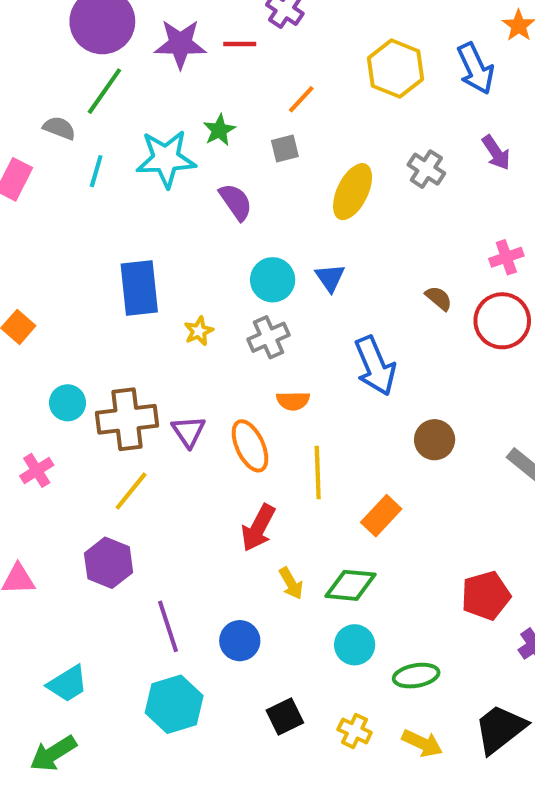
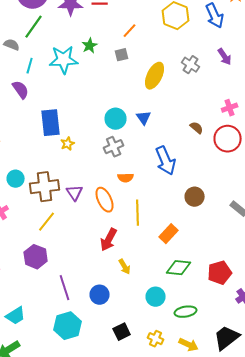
purple semicircle: (236, 202) -> (21, 90), moved
yellow star: (199, 331) -> (68, 144), moved
green diamond: (350, 585) -> (179, 268), moved

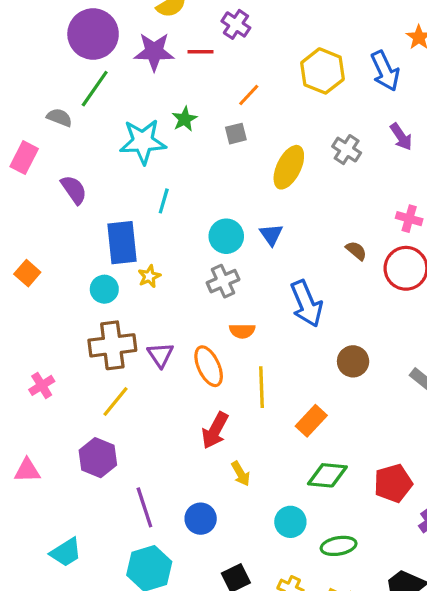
cyan line: (30, 66) -> (164, 201), moved
pink cross: (230, 108) -> (409, 219), turned 35
cyan circle: (16, 179) -> (104, 289), moved

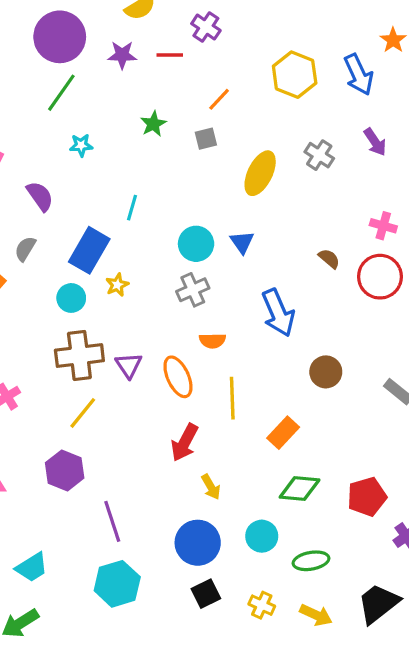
purple star: (154, 52) -> (122, 55), size x0.7
gray semicircle: (59, 117) -> (25, 249), moved, turned -80
cyan star: (143, 142) -> (81, 145), moved, size x0.5
blue rectangle: (122, 243) -> (89, 250), turned 36
blue circle: (201, 519) -> (198, 543), moved, size x1.4

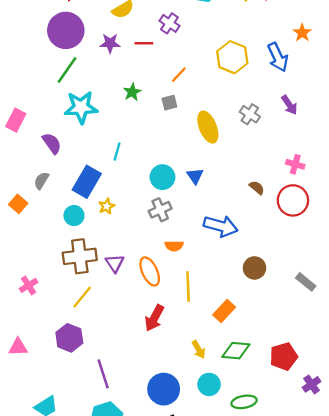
cyan star: (81, 145) -> (81, 107), size x2.0
yellow ellipse: (260, 173) -> (208, 127), turned -48
blue arrow: (278, 313) -> (221, 226), turned -52
yellow arrow: (211, 487) -> (199, 349), moved

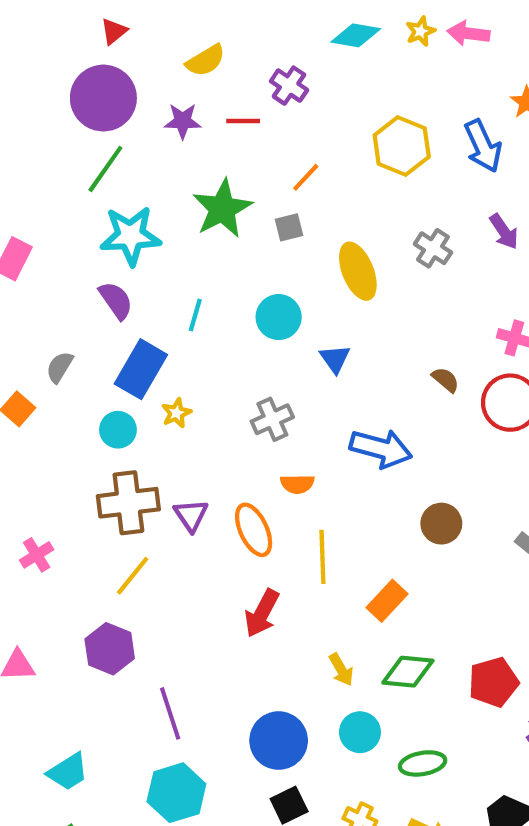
green star: (132, 92) -> (222, 209), size x1.8
purple semicircle: (52, 143) -> (116, 300), moved
cyan circle: (162, 177) -> (279, 317), moved

